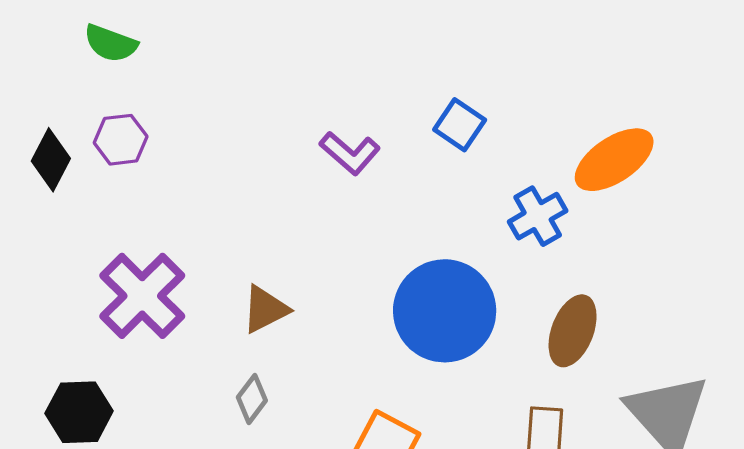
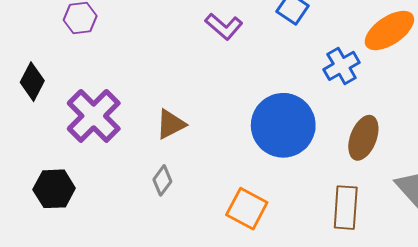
black diamond: (51, 160) -> (32, 82), moved

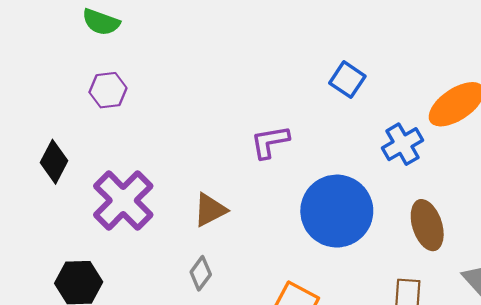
purple L-shape: (224, 26) -> (270, 142), moved, turned 129
brown ellipse: (363, 138) -> (427, 225), turned -39

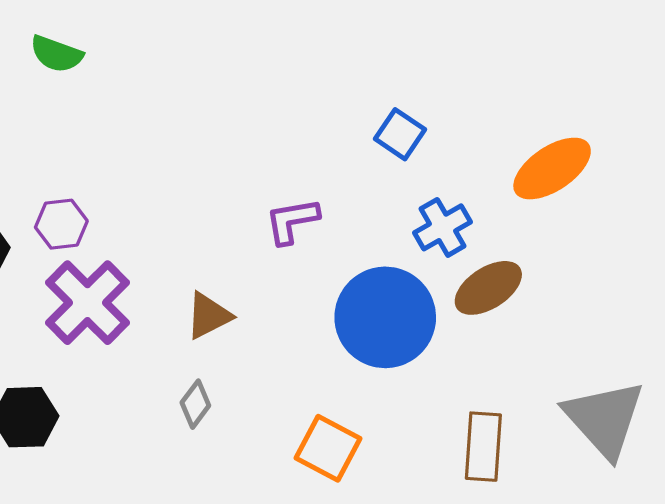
purple hexagon: (108, 90) -> (61, 224), moved
blue cross: (403, 144) -> (442, 227), moved
brown ellipse: (427, 225) -> (488, 288), moved, turned 75

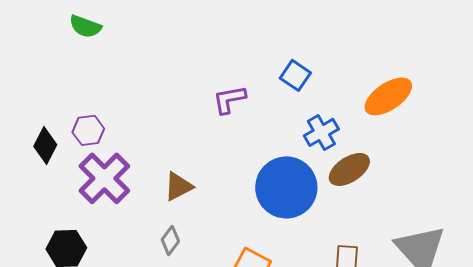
purple L-shape: (292, 221) -> (229, 99), moved

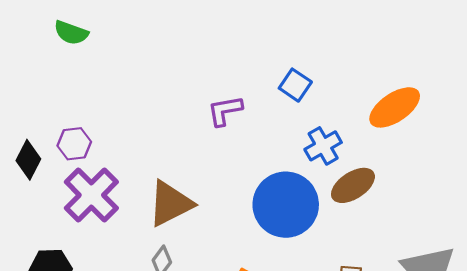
brown triangle: (178, 186) -> (170, 204), size x1.5

